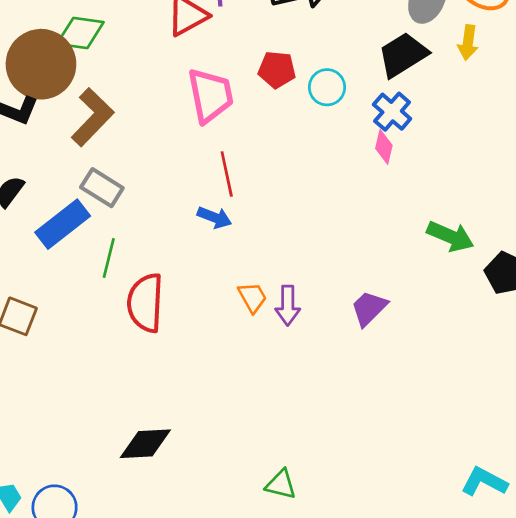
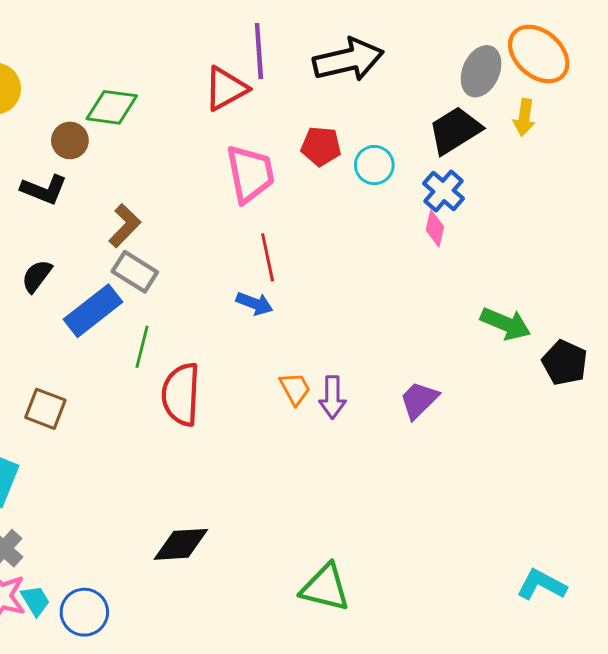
brown circle: (41, 64) -> (70, 140), size x0.5
brown L-shape: (92, 117) -> (125, 226), moved, size x0.7
green triangle: (281, 484) -> (325, 588), size x1.5

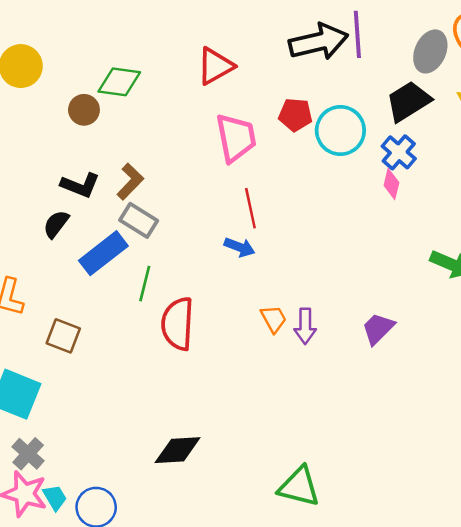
purple line: (259, 51) -> (357, 34), moved
cyan circle: (374, 165) -> (340, 130), size x1.5
black L-shape: (44, 190) -> (80, 185), moved

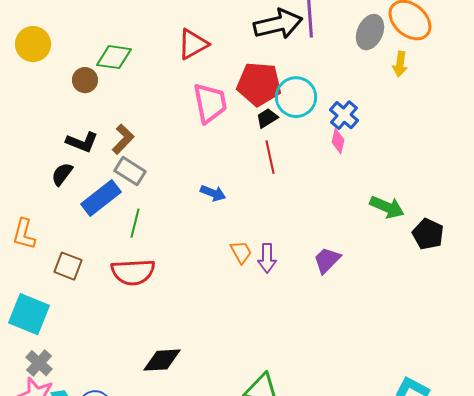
black trapezoid: (408, 101) -> (267, 118), moved, size x0.6
red pentagon: (295, 115) -> (259, 84), size x1.6
red line: (250, 208) -> (270, 157), moved
red semicircle: (178, 324) -> (133, 272), moved, turned -96

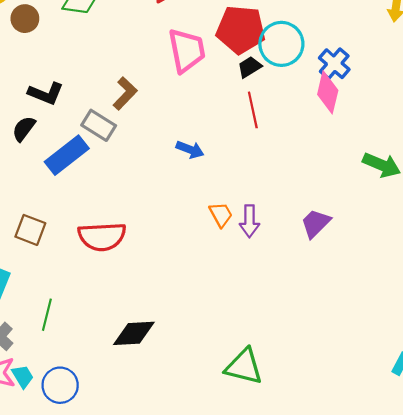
brown circle: (85, 80) -> (25, 19), moved
brown L-shape: (123, 139) -> (125, 93), moved
pink diamond: (338, 141) -> (328, 92), size x1.5
green line: (135, 223) -> (47, 315), moved

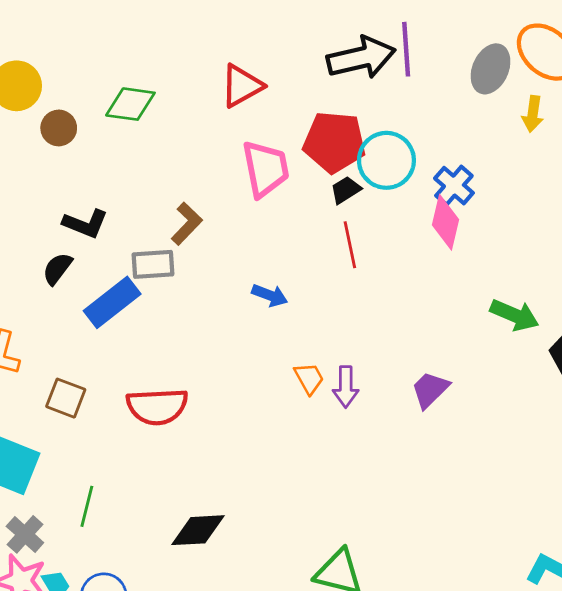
gray rectangle: (99, 125) -> (153, 264), turned -36

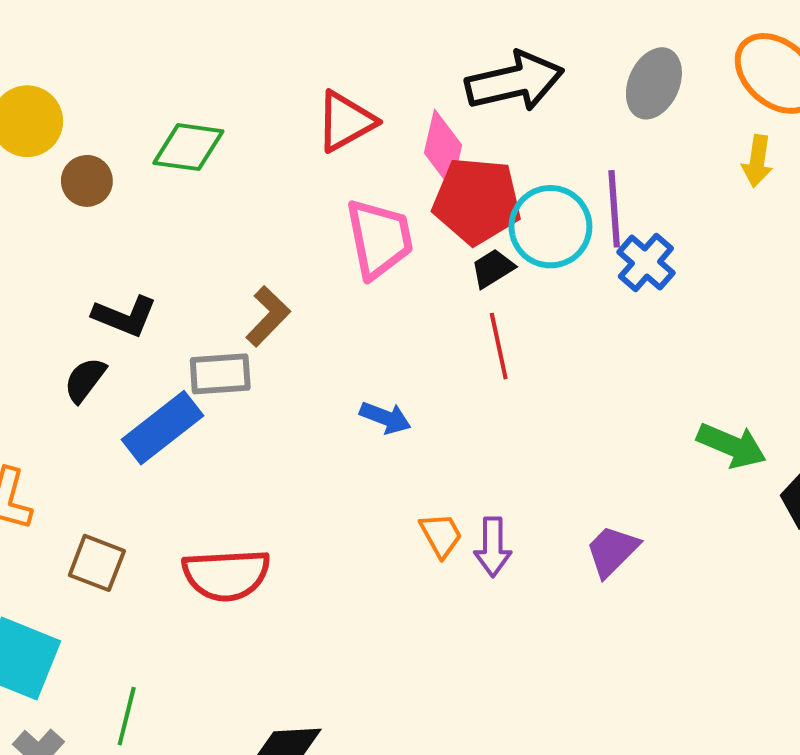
purple line: (406, 49) -> (614, 209), moved
gray ellipse: (491, 69) -> (654, 83), moved
pink diamond: (446, 222) -> (443, 149), moved

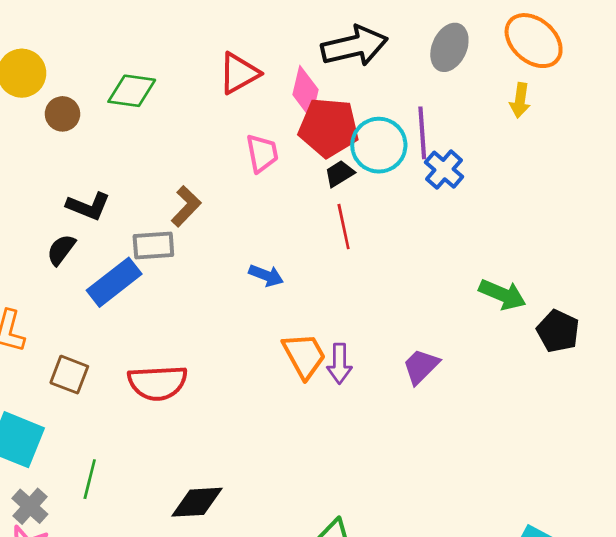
pink trapezoid: (379, 239) -> (262, 153), size x0.7
orange trapezoid: (441, 535) -> (304, 356), size x1.5

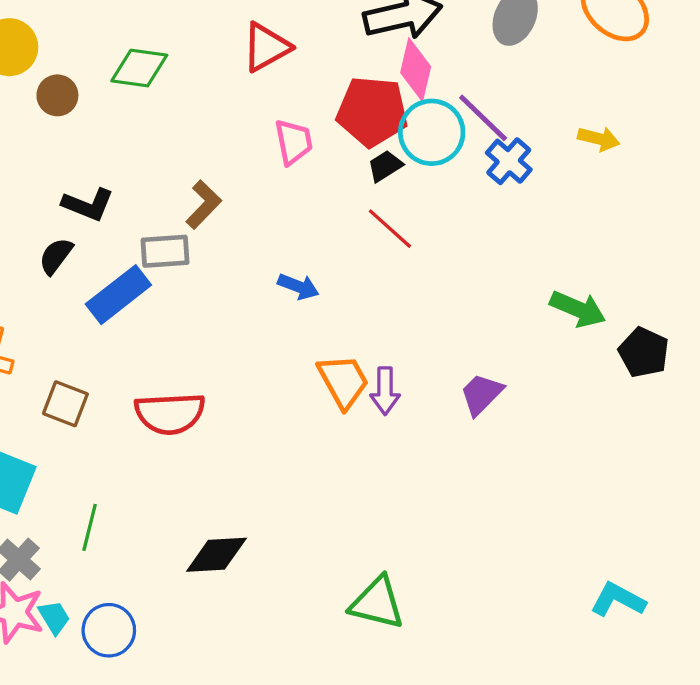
pink diamond: (306, 92) -> (416, 70), moved
yellow arrow: (520, 100) -> (599, 139), moved, turned -84
purple line: (422, 133) -> (483, 118), turned -42
red line: (344, 227) -> (390, 229), turned -36

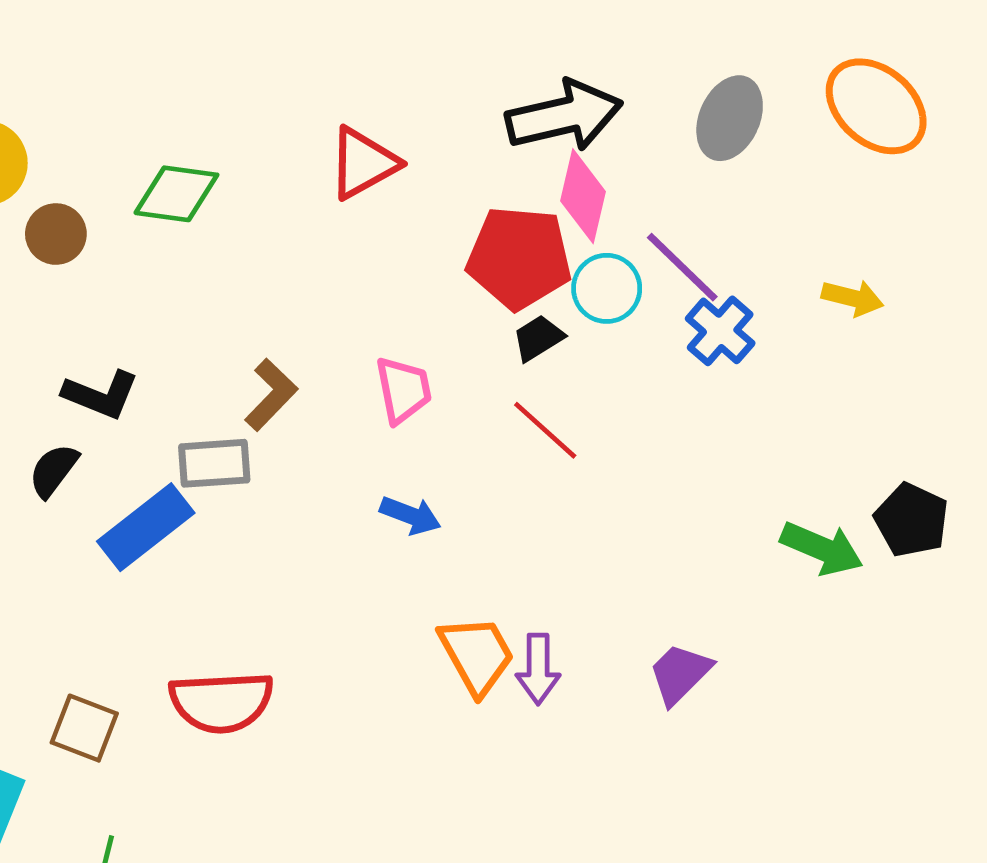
cyan circle: (432, 132) -> (607, 288), size x0.7
pink trapezoid: (294, 142) -> (403, 390), moved
black pentagon: (644, 352) -> (912, 520), moved
brown square: (65, 404) -> (84, 728), moved

